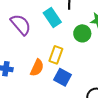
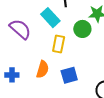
yellow rectangle: (56, 55) -> (59, 44), moved
blue square: (62, 77) -> (69, 75), turned -36

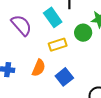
yellow rectangle: (59, 44) -> (58, 45), turned 54
blue square: (69, 75) -> (64, 77), turned -30

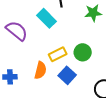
green circle: (83, 33) -> (83, 52), moved
yellow rectangle: (58, 45) -> (58, 54), moved

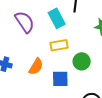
yellow rectangle: (58, 54) -> (59, 45), moved
blue square: (67, 75) -> (60, 79), turned 30

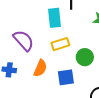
cyan rectangle: (57, 18) -> (55, 18), turned 30
purple semicircle: (25, 22) -> (23, 40), moved

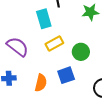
orange semicircle: (40, 68) -> (41, 83), moved

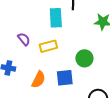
yellow rectangle: (54, 43) -> (48, 46), moved
purple semicircle: (18, 47) -> (24, 39), size x0.6

